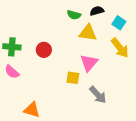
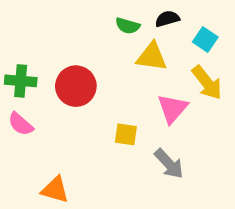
red circle: (44, 50) -> (76, 86), size x1.5
pink triangle: (89, 63) -> (172, 109), moved

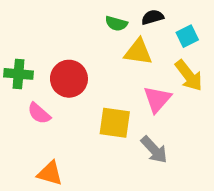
cyan square: (205, 40) -> (187, 36), turned 30
pink semicircle: (21, 124) -> (39, 113), moved
yellow square: (126, 134) -> (115, 123), size x1.5

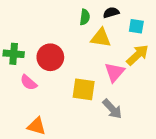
green semicircle: (116, 23) -> (85, 17), turned -98
cyan square: (187, 36) -> (136, 26), turned 35
yellow arrow: (189, 76) -> (138, 55), turned -95

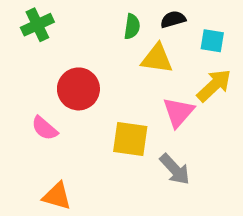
green cross: (14, 54) -> (37, 25), moved, turned -30

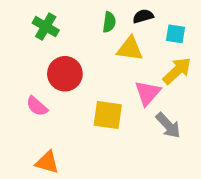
green cross: (37, 25) -> (46, 27), moved, turned -35
gray arrow: (175, 169) -> (168, 125), moved

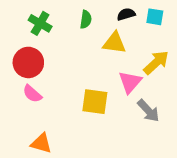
green semicircle: (109, 22) -> (86, 19), moved
cyan square: (176, 34) -> (155, 17), moved
red circle: (65, 74) -> (28, 62), moved

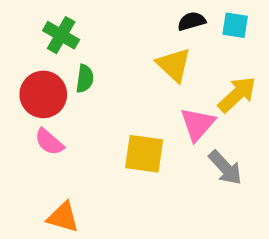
green semicircle: (86, 19) -> (85, 79), moved
yellow triangle: (114, 43) -> (174, 65), turned 35

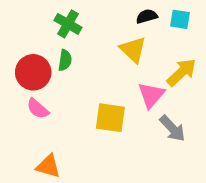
green cross: (61, 35) -> (68, 24), moved

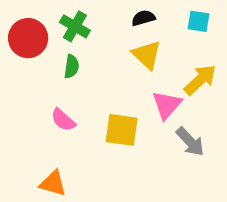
black semicircle: (147, 16) -> (143, 18), moved
red circle: (33, 72) -> (28, 38), moved
pink semicircle: (38, 109) -> (63, 120), moved

